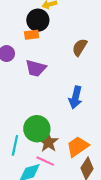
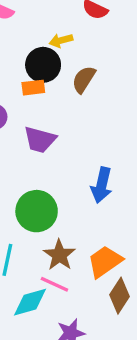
brown semicircle: (80, 47) -> (84, 79), moved
green circle: (37, 129) -> (37, 211), moved

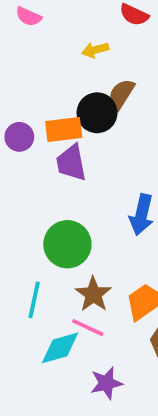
black circle: (43, 65) -> (97, 113), moved
orange rectangle: (33, 88) -> (64, 129), moved, size x1.4
purple trapezoid: (40, 140) -> (71, 163), turned 64

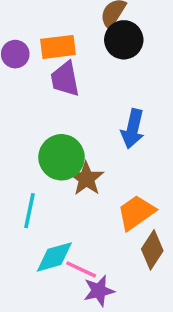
black circle: (97, 113) -> (124, 40), moved
brown star: (93, 294) -> (86, 179), moved
pink line: (88, 328) -> (81, 269), moved

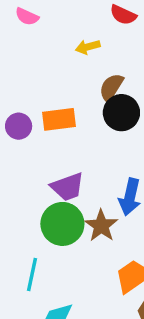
purple trapezoid: (65, 79) -> (67, 187), moved, turned -99
brown star: (86, 179) -> (101, 226), moved

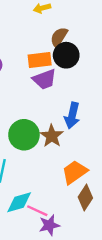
orange rectangle: (59, 119) -> (40, 60), moved
purple trapezoid: (67, 187) -> (44, 79), moved

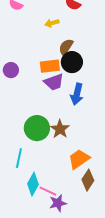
blue arrow: (72, 115) -> (77, 94), moved
cyan diamond: (19, 202) -> (33, 184), turned -45

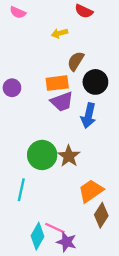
black circle: (72, 62) -> (95, 82), moved
cyan diamond: (33, 184) -> (37, 236), moved
purple star: (58, 203) -> (66, 242), turned 30

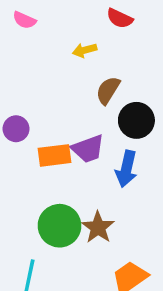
orange rectangle: (57, 83) -> (54, 155), moved

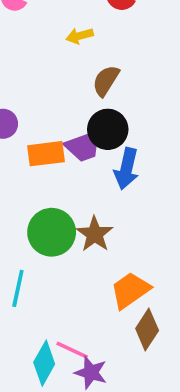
black circle: (136, 120) -> (108, 129), moved

